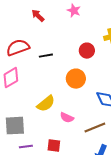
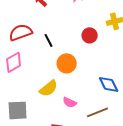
black line: (46, 56) -> (49, 40), turned 72
orange circle: (76, 79) -> (67, 63), moved

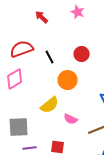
red circle: (90, 35) -> (82, 54), moved

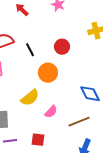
pink semicircle: (71, 119) -> (51, 112), turned -72

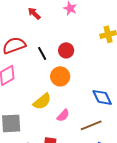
red circle: (62, 47) -> (66, 50), moved

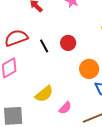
orange circle: (60, 76) -> (89, 69), moved

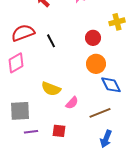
red circle: (68, 43) -> (93, 38), moved
yellow semicircle: (44, 94) -> (51, 89), turned 60

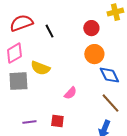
yellow semicircle: (51, 89) -> (40, 68), moved
gray square: (20, 111) -> (18, 81), moved
brown line: (100, 113) -> (110, 103), moved, turned 70

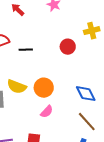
black line: (49, 31) -> (26, 50), turned -64
orange circle: (94, 54) -> (44, 88), moved

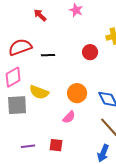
orange circle: (44, 88) -> (77, 93), moved

